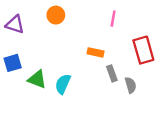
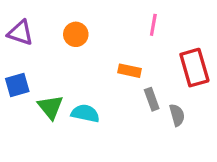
orange circle: (56, 15) -> (76, 34), moved
green triangle: (37, 79) -> (50, 107), turned 30
cyan semicircle: (63, 84) -> (85, 113), turned 78

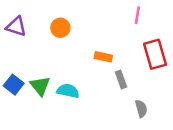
pink line: (153, 25) -> (137, 15), moved
blue square: (17, 85) -> (14, 85), moved, turned -36
gray semicircle: (177, 115) -> (141, 109), moved

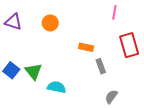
cyan semicircle: (68, 91) -> (57, 87), moved
gray semicircle: (141, 109) -> (111, 97), moved, turned -128

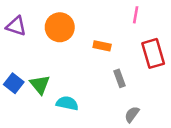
orange circle: (50, 23) -> (60, 27), size x1.5
orange rectangle: (86, 47) -> (102, 46), moved

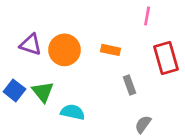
purple triangle: (16, 26) -> (31, 44), moved
orange circle: (60, 27) -> (65, 50), moved

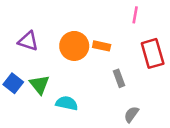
orange circle: (65, 50) -> (74, 46), moved

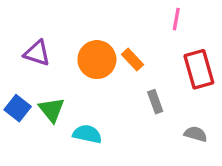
orange rectangle: (102, 46) -> (133, 60), turned 35
gray semicircle: (131, 114) -> (196, 134), moved, turned 70

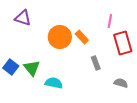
pink line: (176, 19) -> (110, 21), moved
purple triangle: (37, 53) -> (23, 18), moved

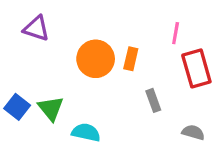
orange rectangle: (82, 37) -> (131, 59), turned 56

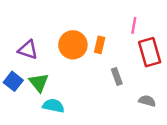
purple triangle: (36, 28) -> (28, 50), moved
cyan semicircle: (86, 132) -> (53, 106), moved

